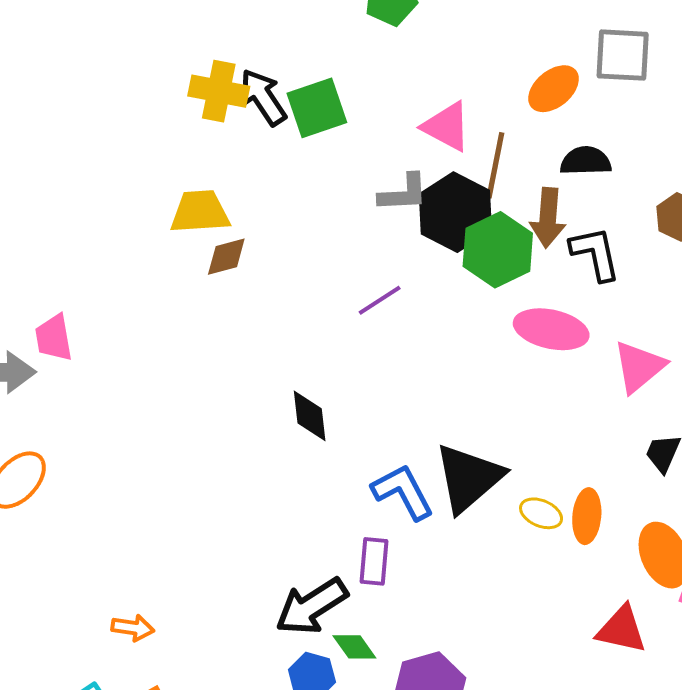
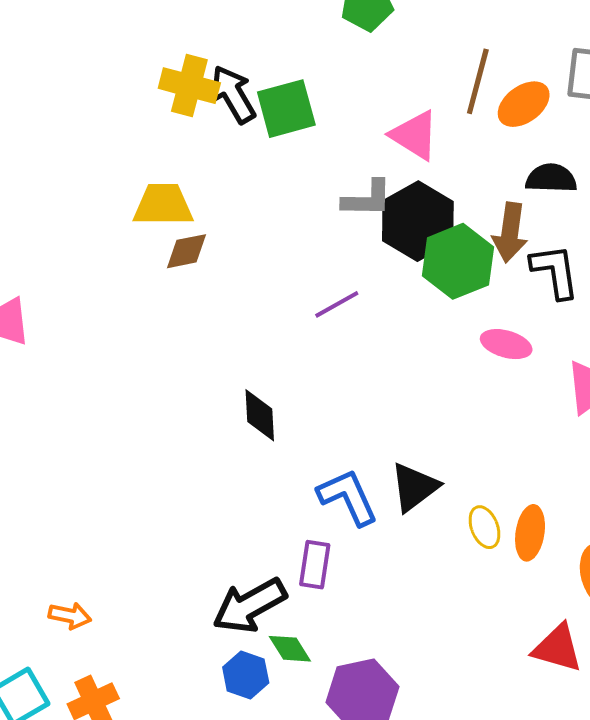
brown line: (495, 165) -> (478, 81), moved
pink ellipse: (551, 329) -> (506, 344), size x0.7
black triangle: (469, 478) -> (414, 487), size x0.7
yellow ellipse: (541, 513) -> (484, 527), turned 42

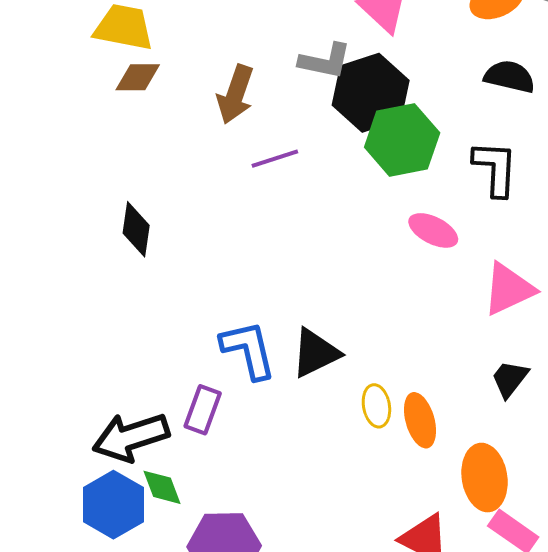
brown arrow: (510, 232) -> (235, 94), moved
black diamond: (260, 415) -> (136, 229), moved
orange ellipse: (530, 533) -> (420, 420), turned -36
blue hexagon: (246, 675) -> (113, 505), size x1.4

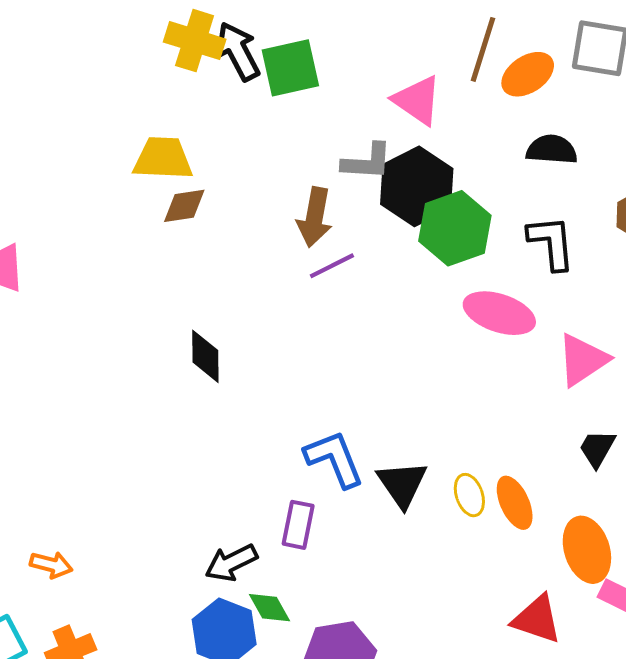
brown arrow: (235, 94) -> (315, 217), moved
pink ellipse: (433, 230) -> (499, 313), size x1.4
black triangle: (315, 353) -> (402, 484), moved, turned -30
black arrow: (131, 437) -> (231, 563), size x0.7

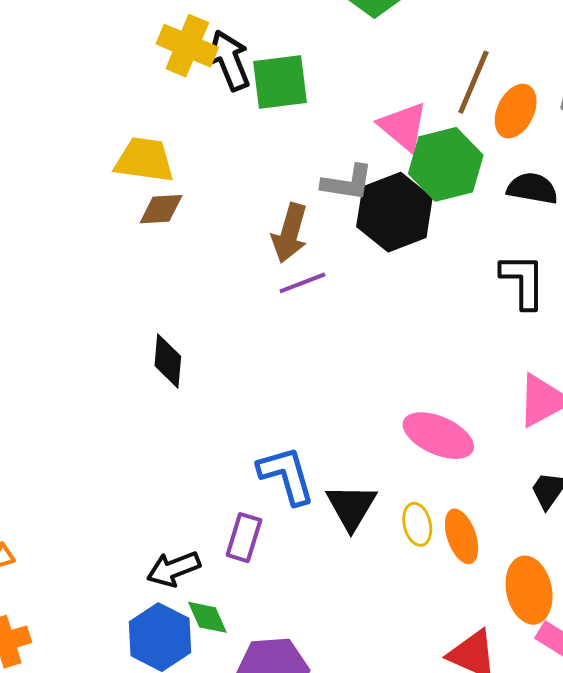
orange ellipse: (528, 74) -> (516, 111), turned -36
green hexagon: (455, 228) -> (446, 164), moved
pink ellipse: (499, 313) -> (438, 436), moved

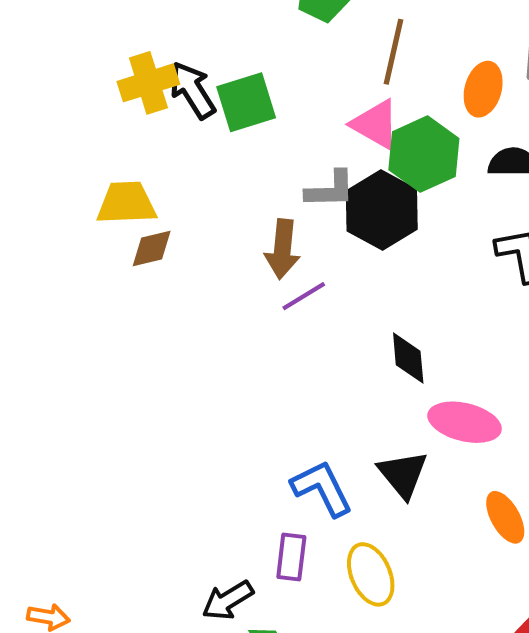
yellow cross: (187, 46) -> (148, 83), turned -30
brown line: (473, 82) -> (393, 52), moved
black diamond: (168, 361) -> (408, 358), moved
black triangle: (351, 507) -> (403, 474), moved
yellow ellipse: (417, 524) -> (371, 574), moved, size x1.5

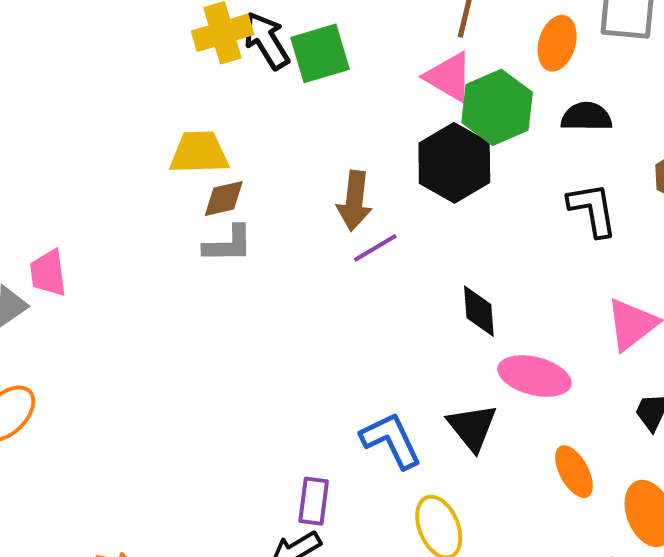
gray L-shape: (330, 190) -> (228, 244), moved
purple rectangle: (291, 557) -> (314, 501), moved

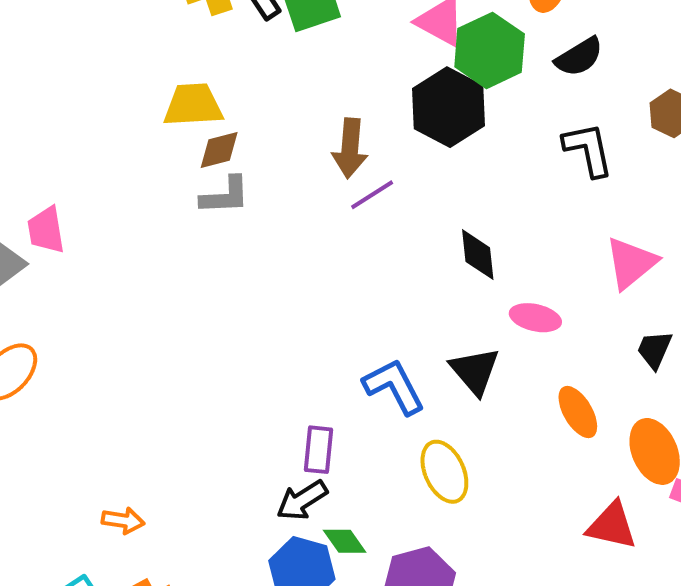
black semicircle: (586, 117) -> (579, 57), turned 150
pink ellipse: (534, 376) -> (535, 318), size x0.7

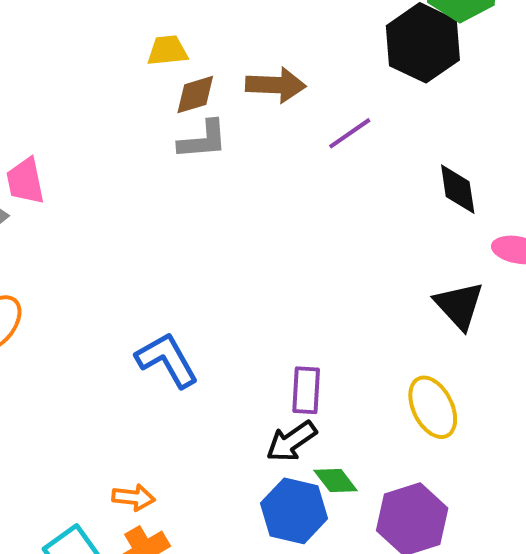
yellow trapezoid: (193, 105) -> (168, 51), size x0.7
brown arrow: (350, 148) -> (276, 85), moved, turned -90
blue L-shape: (394, 386) -> (167, 360), moved
orange arrow: (123, 521) -> (134, 497), moved

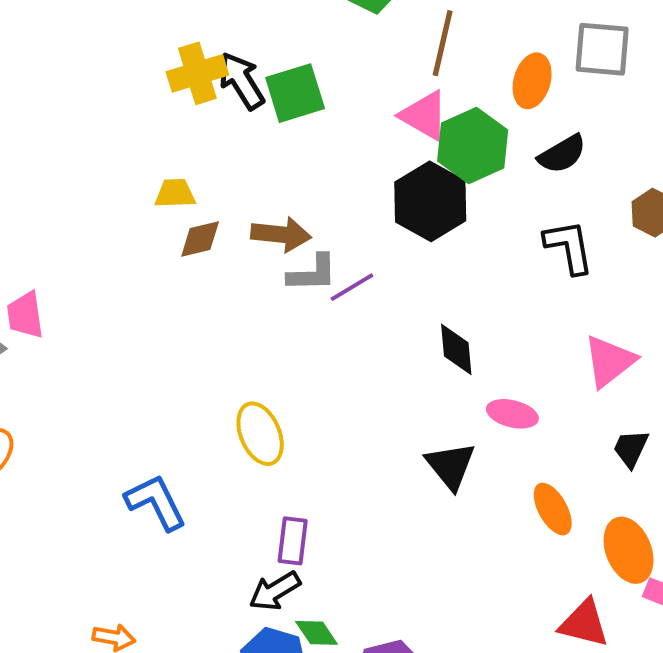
gray L-shape: (203, 140) -> (312, 273), moved
yellow ellipse: (433, 407) -> (260, 434), moved

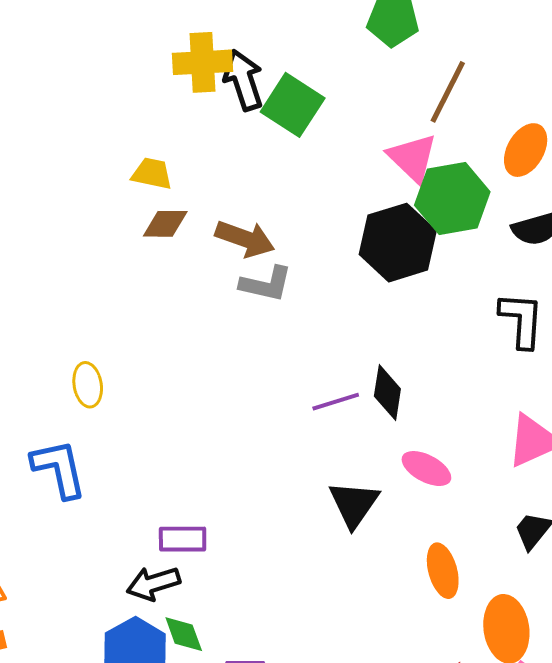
green square: (295, 93) -> (293, 105), turned 36
purple line: (352, 287) -> (336, 402), moved
yellow ellipse: (260, 434) -> (88, 385), moved, size x0.7
purple rectangle: (293, 541) -> (183, 539), turned 69

